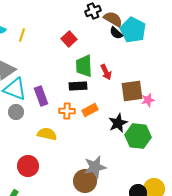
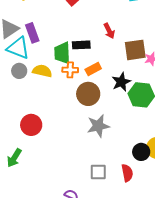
green trapezoid: (84, 66) -> (62, 53), moved
purple rectangle: (41, 96) -> (32, 33), moved
yellow semicircle: (47, 134) -> (42, 71), moved
brown circle: (85, 181) -> (88, 94), moved

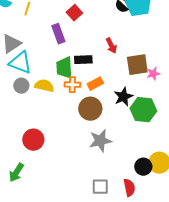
purple rectangle: (32, 33) -> (58, 34), moved

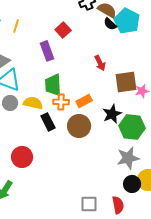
black rectangle: (83, 60) -> (48, 122), moved, turned 66
gray star: (100, 141) -> (128, 158), moved

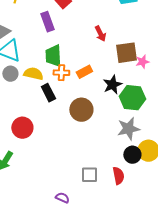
brown circle: (79, 126) -> (81, 110), moved

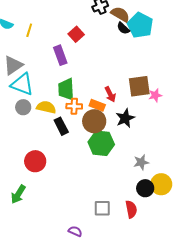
red arrow: (100, 34) -> (110, 94), moved
orange rectangle: (84, 72) -> (97, 105), turned 49
green hexagon: (132, 98) -> (101, 143), moved
brown circle: (81, 110) -> (94, 121), moved
gray star: (128, 129) -> (141, 162), size x0.7

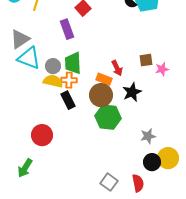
brown square: (139, 86) -> (146, 60), size x0.6
orange cross: (74, 106) -> (69, 80), moved
gray circle: (23, 107) -> (53, 66), moved
gray square: (102, 208) -> (109, 182), turned 36

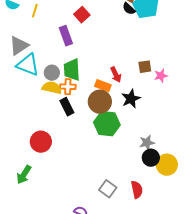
black circle: (152, 162) -> (151, 158), moved

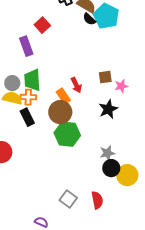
orange rectangle: (103, 86) -> (63, 96), turned 35
black star: (131, 99) -> (108, 109), moved

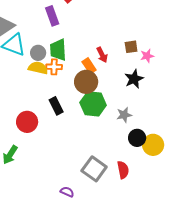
black rectangle: (27, 117) -> (56, 106), moved
gray star: (107, 153) -> (124, 115), moved
gray square: (68, 199) -> (94, 169), size x1.4

